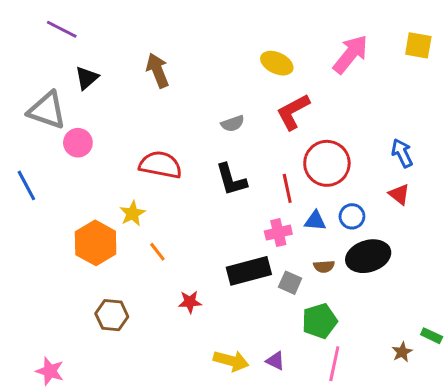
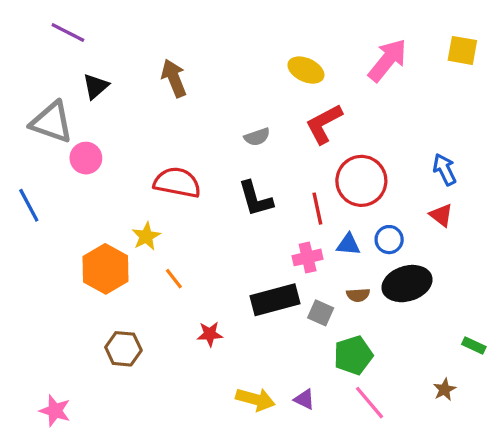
green rectangle: (432, 336) -> (474, 345), moved
pink line: (334, 364) -> (370, 403), turned -52

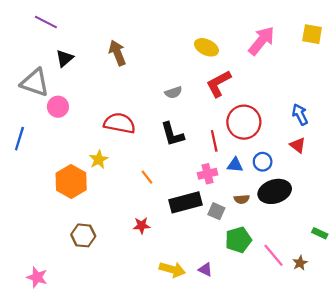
blue line: (29, 205) -> (19, 139), turned 45
orange line: (174, 279) -> (147, 177), moved
pink line: (370, 403) -> (274, 255), moved

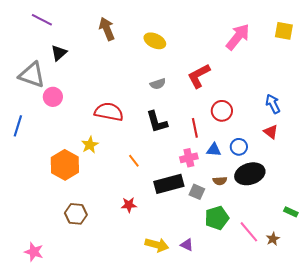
yellow ellipse: (206, 47) -> (155, 41), moved
brown arrow: (117, 53) -> (107, 29), moved
red circle: (244, 122) -> (222, 111), size x0.7

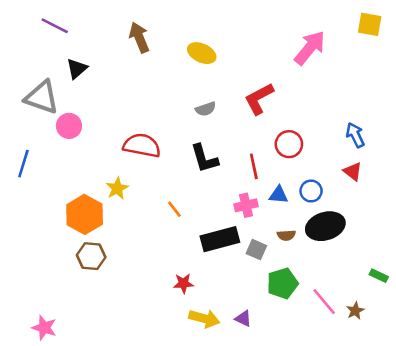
yellow square: (284, 31) -> (370, 24), moved
red star: (129, 205) -> (184, 283), moved
brown hexagon: (76, 214) -> (91, 256), moved

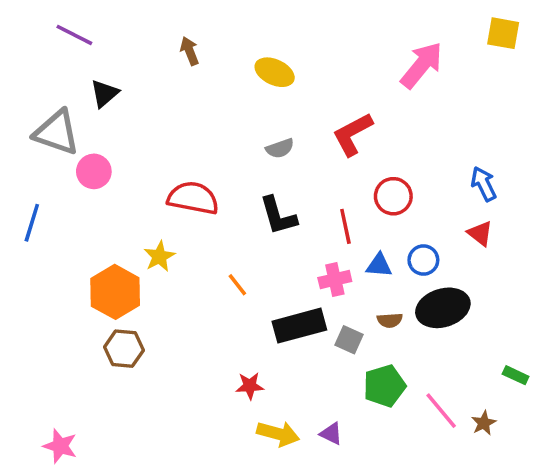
brown arrow: (139, 37) -> (190, 51), size x0.7

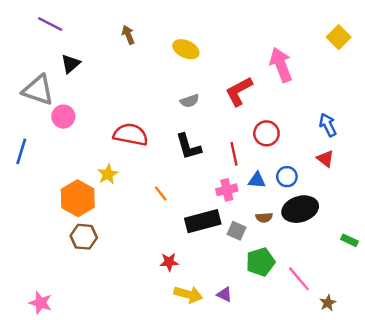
yellow square: (503, 33) -> (339, 37), moved, turned 35
pink arrow: (422, 65) -> (281, 65), moved, turned -60
green rectangle: (516, 375) -> (349, 240), moved
brown star: (484, 423) -> (328, 303), moved

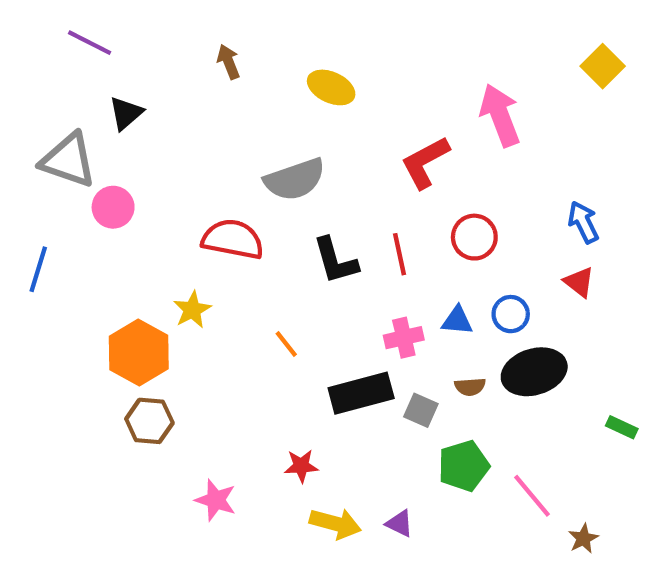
gray semicircle: (190, 101) -> (295, 179), moved, size x1.8
red line: (234, 154) -> (400, 254), moved
pink star: (40, 303) -> (216, 500), moved

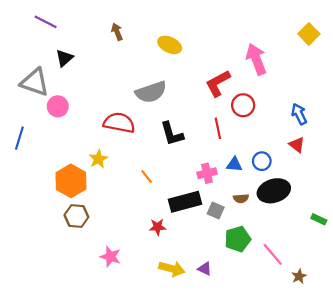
red circle: (474, 237) -> (243, 105), moved
red line: (400, 254) -> (218, 128), moved
red star: (301, 466) -> (158, 227), moved

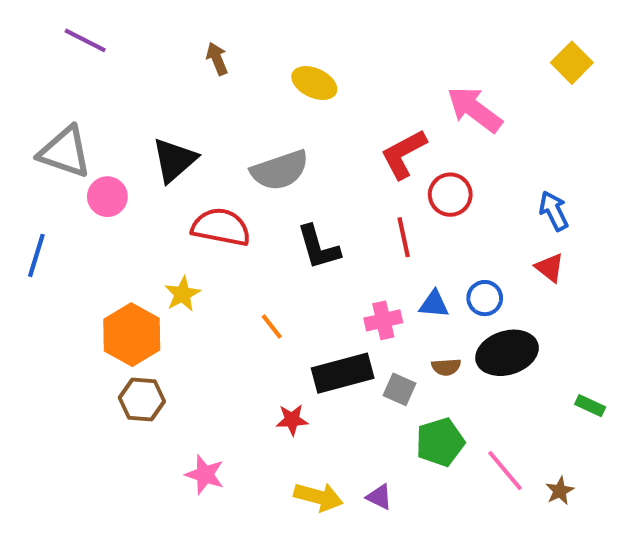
black triangle: (64, 58) -> (174, 160), moved, size x1.4
pink arrow: (256, 59) -> (475, 109), turned -32
brown star: (299, 276) -> (560, 491), moved

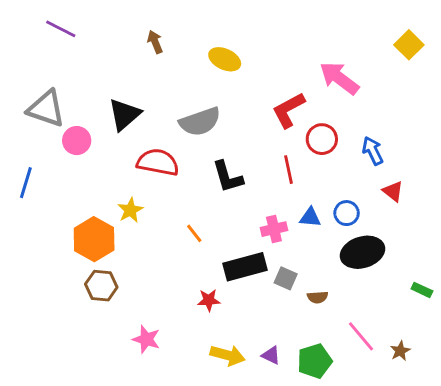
blue arrow: (554, 211) -> (373, 151), moved
brown semicircle: (446, 367) -> (318, 297), moved
green pentagon: (440, 442) -> (315, 361), moved

